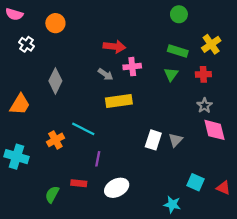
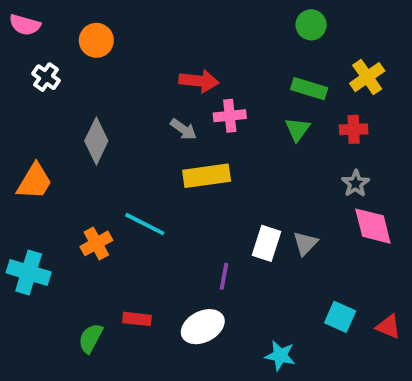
purple line: (98, 159) -> (224, 276), moved
cyan star: (172, 204) -> (280, 356), moved

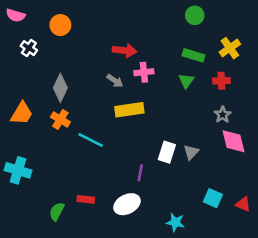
orange cross: (96, 243) -> (60, 119), moved, turned -30

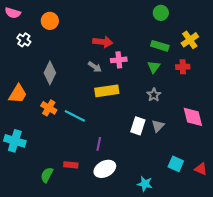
gray star: (223, 115) -> (154, 95), moved
orange cross: (60, 119) -> (49, 108), moved
purple line: (140, 173) -> (99, 144), moved

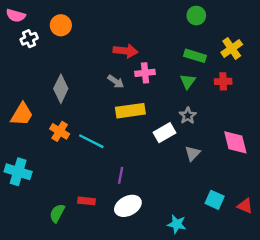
white cross: (24, 40) -> (29, 39), moved, turned 32
white rectangle: (138, 126) -> (165, 133), moved, turned 42

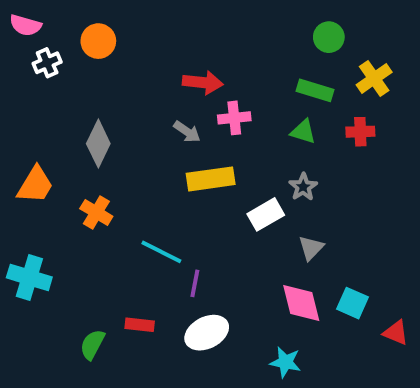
green circle: (196, 16) -> (329, 37), moved
green triangle: (188, 81) -> (303, 132), turned -49
cyan line: (91, 141) -> (161, 252), moved
pink diamond: (235, 142) -> (301, 303), moved
cyan square: (215, 200) -> (352, 303), moved

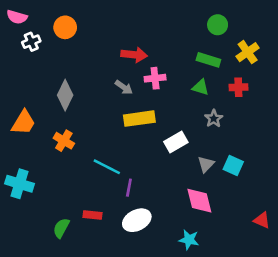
gray star: (303, 187) -> (214, 119), moved
cyan square: (352, 303) -> (233, 165), moved

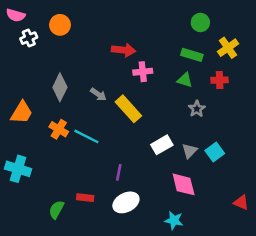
gray arrow: (124, 87) -> (98, 94), moved
yellow rectangle: (139, 119) -> (128, 109), turned 56
white rectangle: (176, 142) -> (162, 145), moved
cyan square: (233, 165) -> (215, 152), turned 30
cyan line: (107, 167) -> (86, 136), moved

